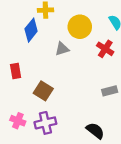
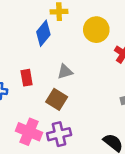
gray triangle: (62, 49) -> (65, 72), moved
pink cross: (18, 121) -> (29, 132), size x1.5

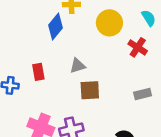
brown square: (57, 99) -> (90, 90), moved, turned -35

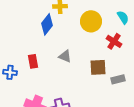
gray triangle: (78, 66) -> (65, 56), turned 40
brown square: (90, 90) -> (98, 67), moved

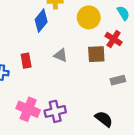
brown square: (98, 67) -> (96, 54), moved

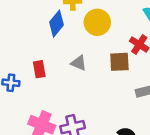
yellow circle: (89, 17) -> (97, 22), moved

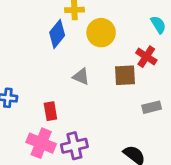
red rectangle: (39, 69) -> (50, 111), moved

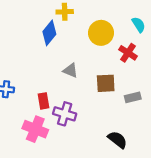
yellow circle: (101, 33) -> (101, 33), moved
brown square: (125, 75) -> (106, 83), moved
purple cross: (74, 146) -> (65, 114), moved, turned 30

